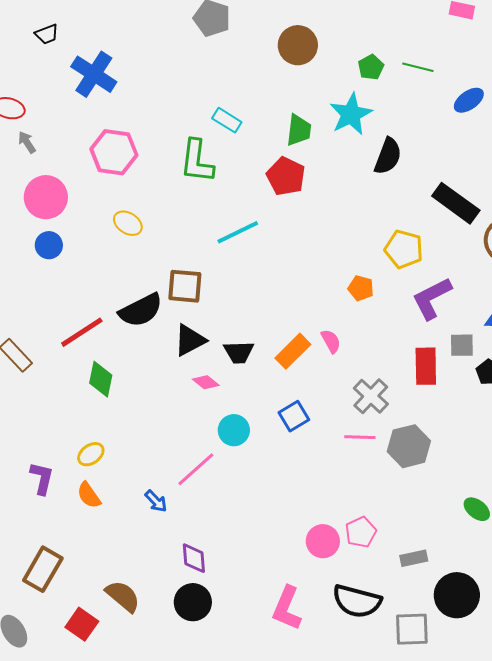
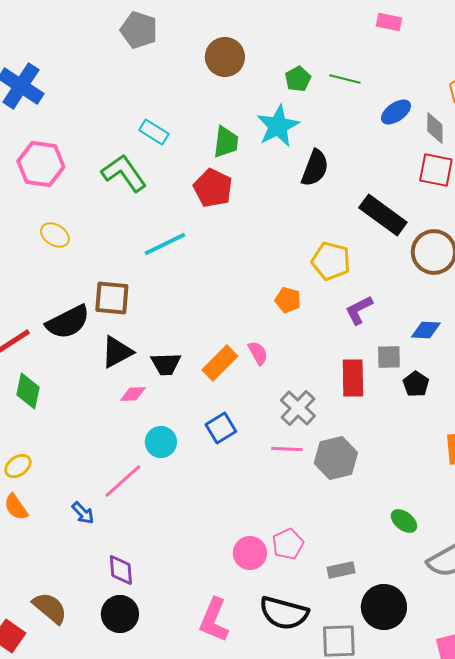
green L-shape: (197, 161) -> (124, 173), turned 138
purple L-shape: (432, 298) -> (359, 310), size x0.7
pink diamond: (206, 382) -> (133, 394), turned -40

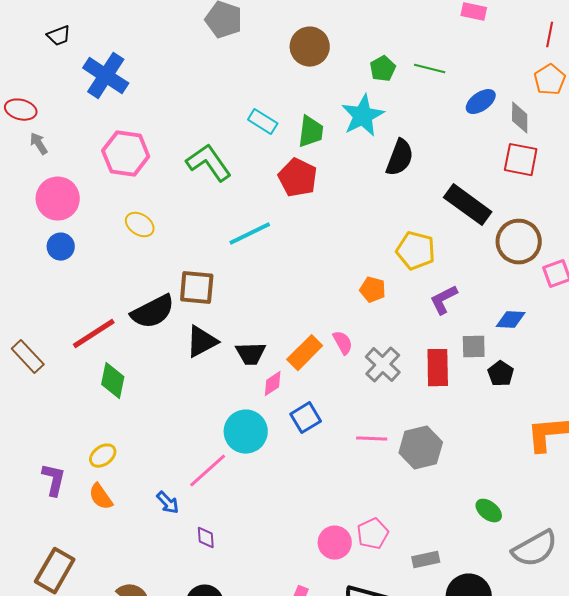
cyan rectangle: (154, 132) -> (263, 122), moved
pink diamond: (133, 394) -> (273, 384), moved, turned -32
gray cross: (298, 408) -> (383, 365), moved
cyan circle: (161, 442) -> (246, 432), size x1.4
purple diamond: (121, 570) -> (206, 538), moved, size x0.7

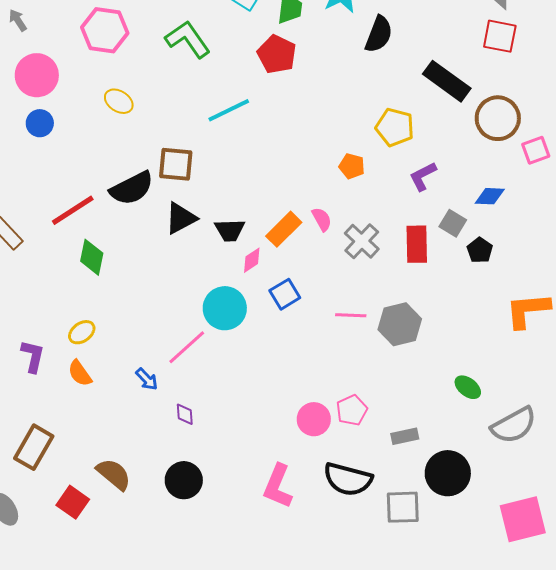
gray square: (474, 347) -> (453, 223), turned 32

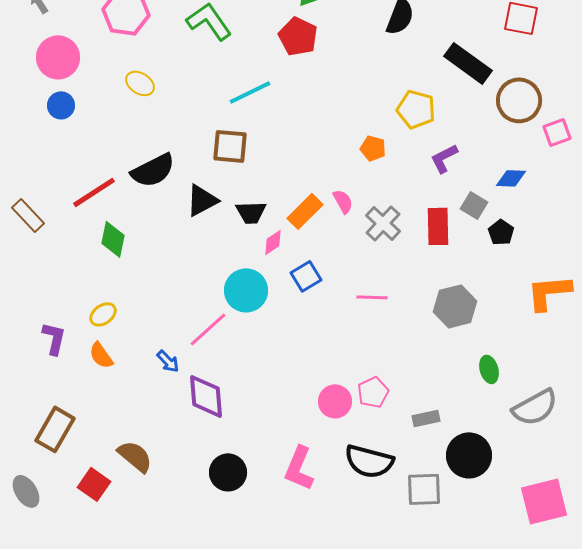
brown square: (176, 164) -> (230, 146), moved
gray hexagon: (400, 324) -> (455, 306), moved
green ellipse: (468, 387) -> (489, 369), turned 36
purple diamond: (185, 414) -> (206, 396), size x2.0
black circle: (184, 480) -> (228, 472), moved

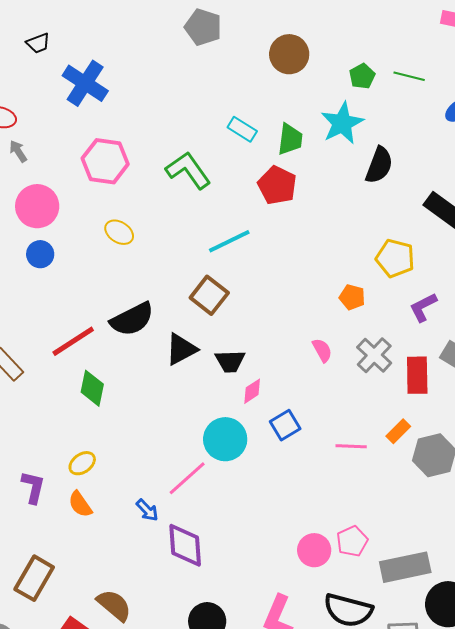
brown square: (230, 146) -> (209, 295), turned 33
orange rectangle: (305, 211) -> (398, 431), moved, size x0.7
gray cross: (383, 223) -> (374, 355), moved
gray rectangle: (426, 418) -> (405, 567), size x1.8

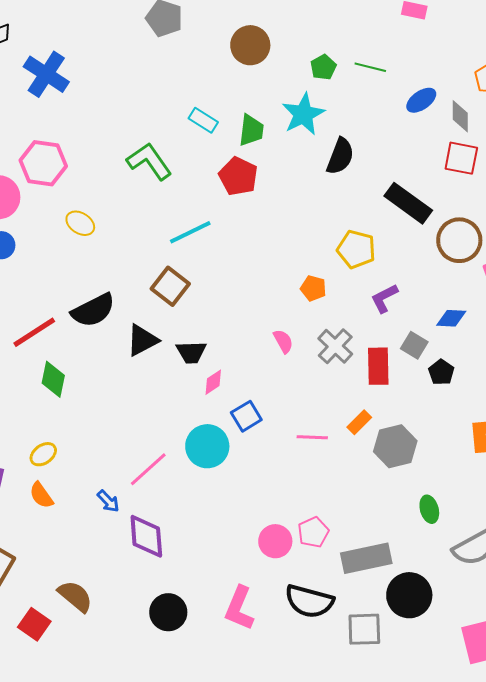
pink hexagon: (105, 161) -> (43, 163), moved
cyan circle: (225, 439) -> (207, 446), moved

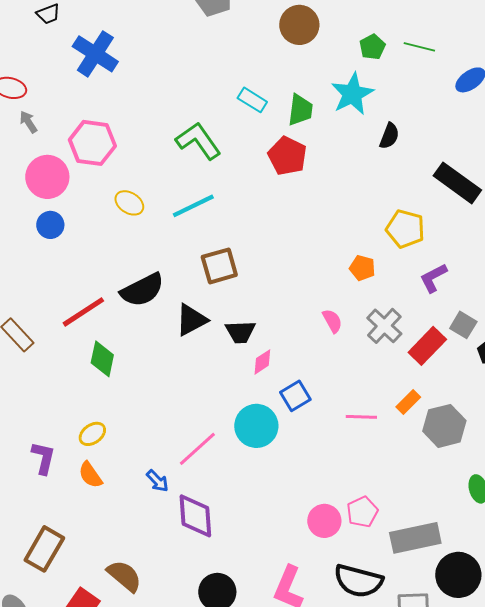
black semicircle: (340, 156) -> (389, 136), size x0.7
cyan line: (190, 232) -> (193, 206), moved
brown square: (170, 286) -> (219, 266), turned 36
red rectangle: (378, 366) -> (427, 346), turned 45

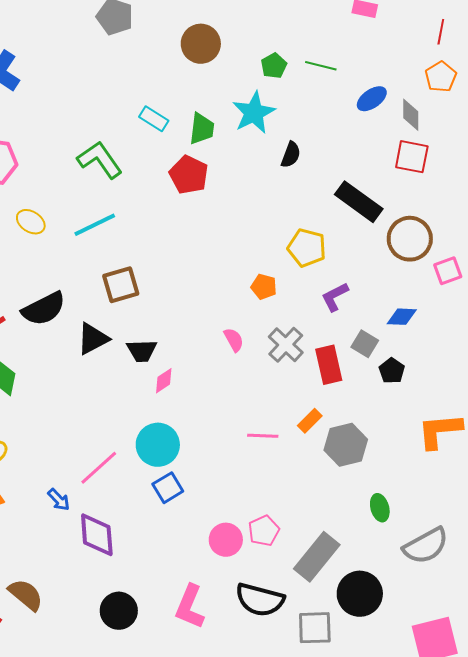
red rectangle: (427, 346) -> (329, 365), turned -57
blue square: (295, 396) -> (168, 488), moved
gray rectangle: (415, 538) -> (317, 557), turned -39

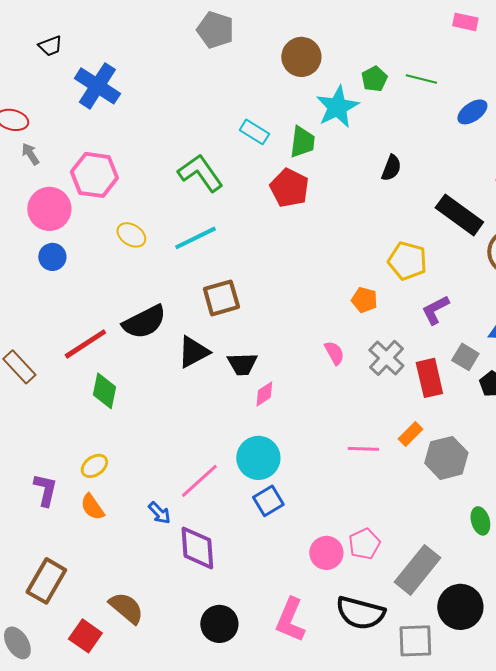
cyan star: (254, 113) -> (337, 107), moved

